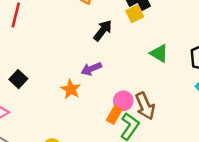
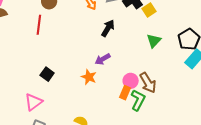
yellow square: (135, 14) -> (149, 10), moved
green triangle: (159, 53) -> (154, 41), turned 49

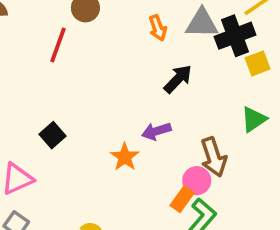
brown arrow: (148, 83) -> (214, 157), moved

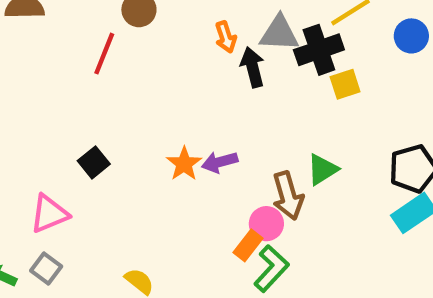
black arrow: (178, 79) -> (253, 67), moved, turned -60
green triangle: (254, 119) -> (322, 169), moved
orange star: (125, 157) -> (184, 164), moved

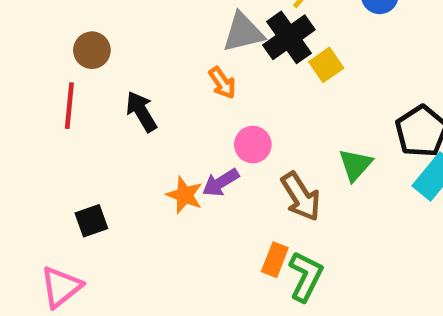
orange arrow: (226, 37) -> (222, 83), moved
black arrow: (253, 67) -> (141, 111), moved
black square: (94, 162) -> (91, 221), turned 36
green triangle: (322, 169) -> (355, 165), moved
pink circle: (266, 224) -> (253, 145), moved

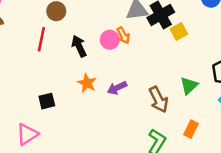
pink circle: (253, 145) -> (110, 40), moved
orange star: (185, 195) -> (87, 83), moved
orange rectangle: (275, 260) -> (191, 129), moved

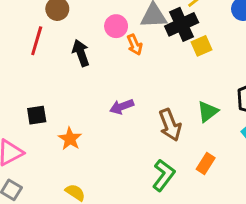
pink circle: (110, 40) -> (116, 26), moved
orange star: (87, 83) -> (70, 139), moved

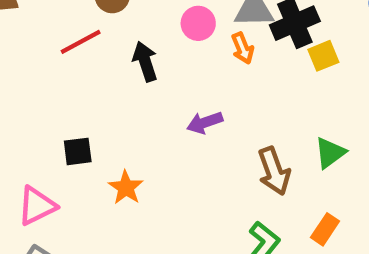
red line: (37, 41) -> (81, 42), turned 44
orange arrow: (135, 45) -> (243, 48), moved
purple arrow: (122, 107) -> (205, 123), moved

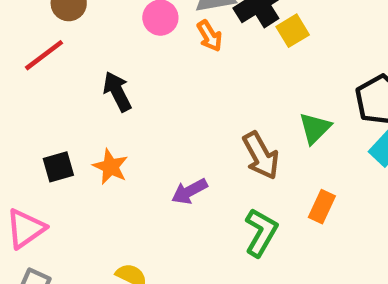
black arrow: (145, 62) -> (117, 92), moved
purple arrow: (205, 123) -> (189, 191), moved
orange star: (126, 188) -> (110, 167), moved

